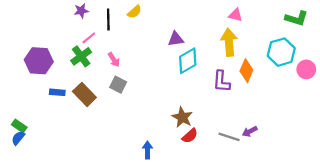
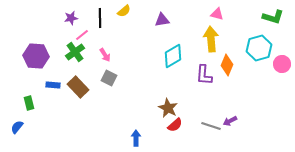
purple star: (81, 11) -> (71, 18), moved
purple triangle: (176, 39) -> (162, 20), moved
green rectangle: (19, 126) -> (29, 103), moved, turned 40

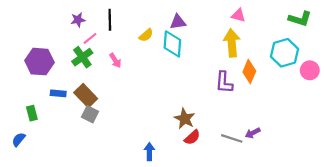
yellow semicircle: (124, 11) -> (146, 35), moved
cyan diamond: (173, 56) -> (172, 44), moved, turned -55
gray square: (109, 78) -> (90, 114), moved

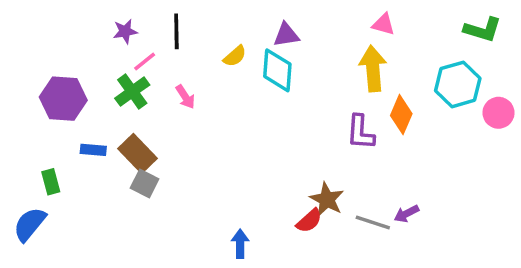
brown star: (185, 119) -> (327, 199), moved
blue semicircle: (19, 140) -> (30, 224), size x1.5

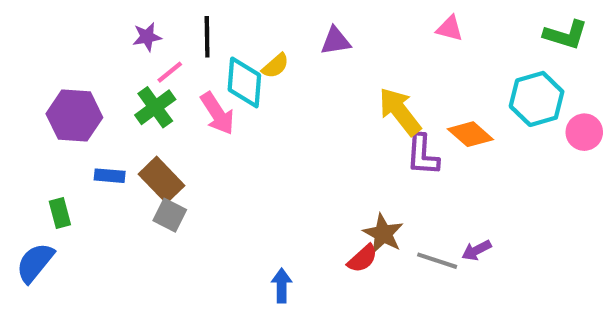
yellow arrow: (373, 69) -> (400, 111), moved, turned -33
cyan diamond: (277, 70) -> (244, 82), moved
pink arrow: (185, 97) -> (217, 113), size x1.5
orange diamond: (401, 115) -> (470, 134), turned -72

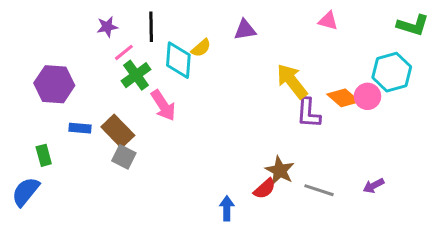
green cross: (155, 107) -> (136, 75), moved
pink arrow: (217, 113) -> (163, 105), moved
pink circle: (584, 132) -> (367, 96), moved
purple arrow: (476, 250) -> (374, 186), moved
blue arrow: (282, 286) -> (227, 208), moved

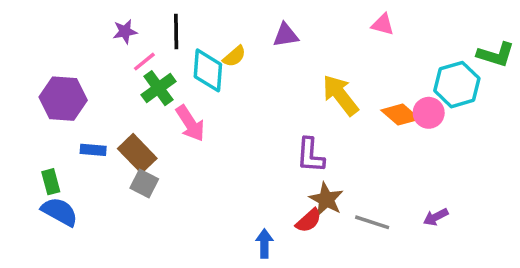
green L-shape: (413, 25) -> (496, 55), moved
purple L-shape: (308, 113) -> (310, 155), moved
blue semicircle: (26, 192) -> (60, 212), moved, turned 80

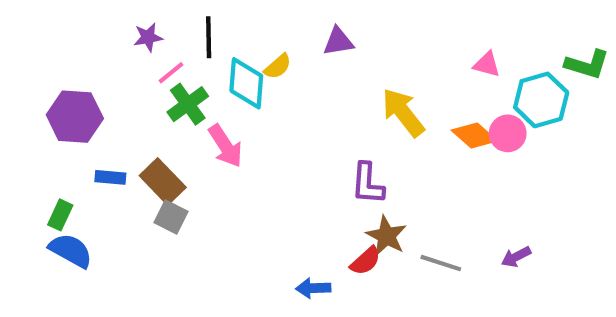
pink triangle: (383, 25) -> (487, 64), moved
green rectangle: (51, 182) -> (60, 215), turned 40
blue arrow: (264, 243) -> (313, 288), turned -92

